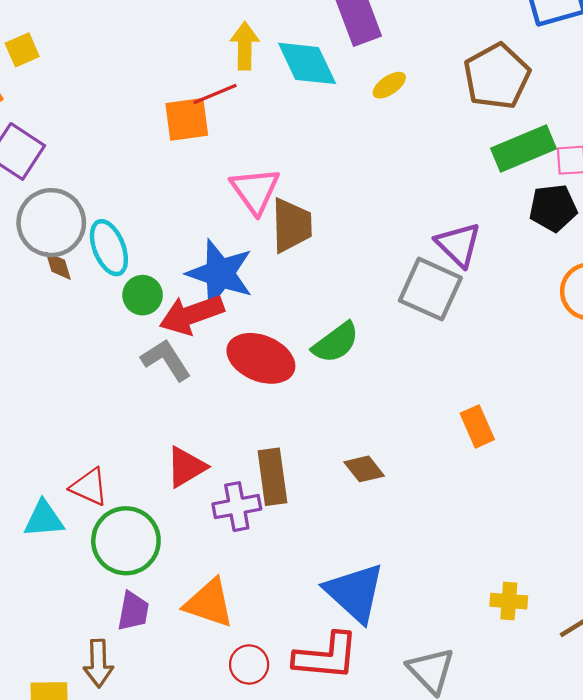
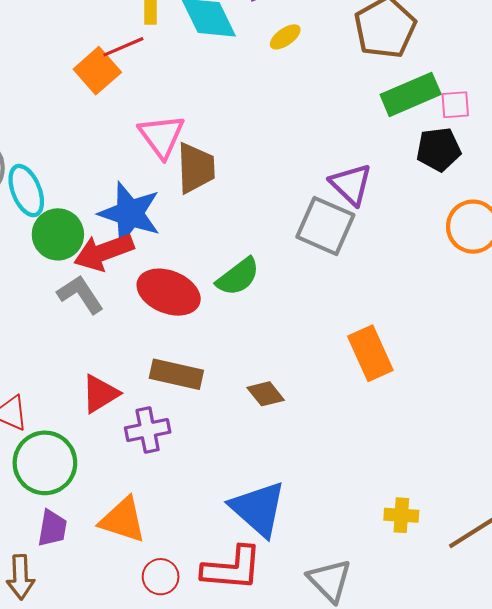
orange square: (187, 119) -> (97, 71), turned -33
green circle: (143, 295) -> (58, 234), size x1.4
orange rectangle: (477, 426) -> (370, 353), size x1.4
brown rectangle: (272, 477) -> (176, 374), moved, turned -69

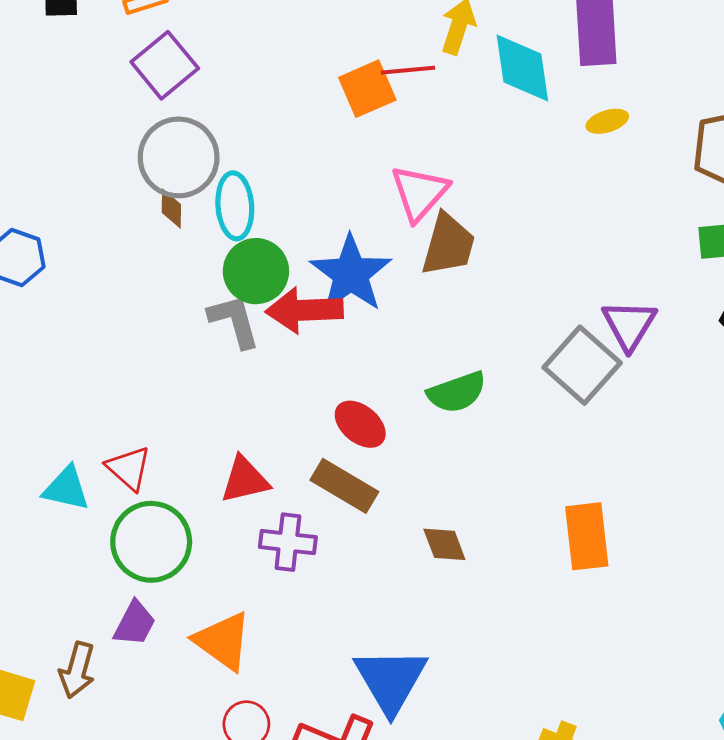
red ellipse: (169, 292) -> (360, 424), moved, size x0.7
gray L-shape: (80, 294) -> (234, 321), moved

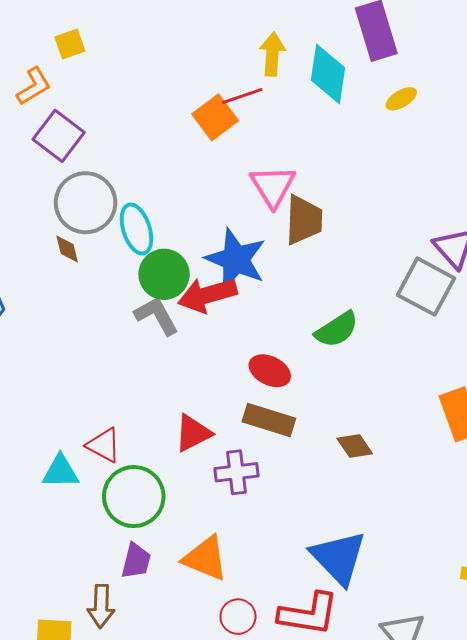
cyan diamond: (522, 68) -> (328, 74), turned 30
brown diamond: (171, 209) -> (67, 249), moved

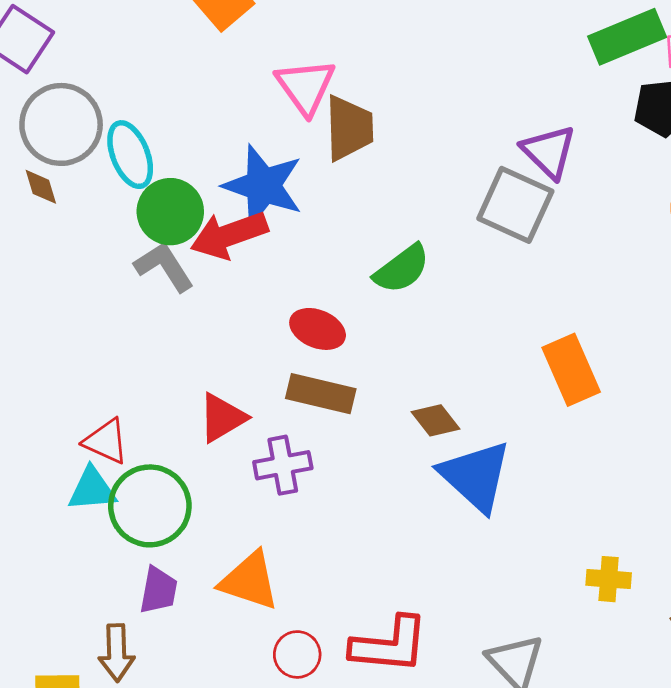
cyan triangle: (60, 472) -> (92, 489), moved
blue triangle: (339, 558) -> (475, 476), moved

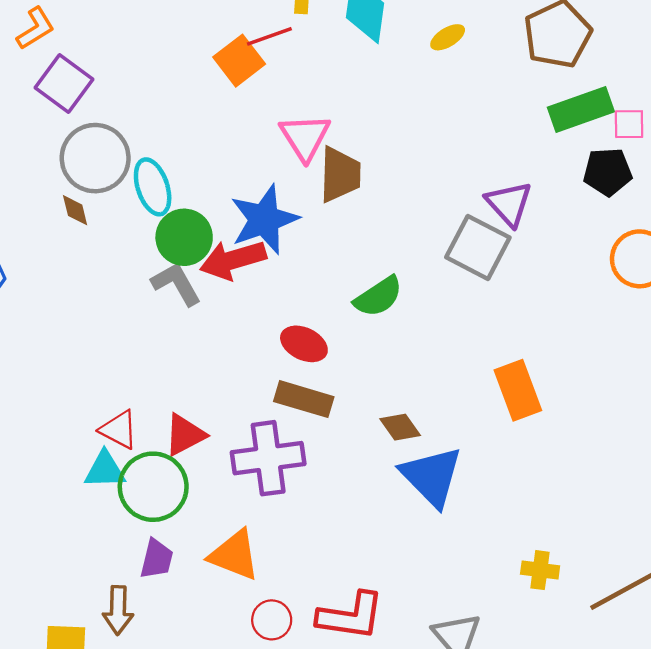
blue star: (263, 186) -> (264, 219), turned 30
red triangle: (222, 418) -> (185, 435), moved
purple cross: (283, 465) -> (268, 458), size x1.5

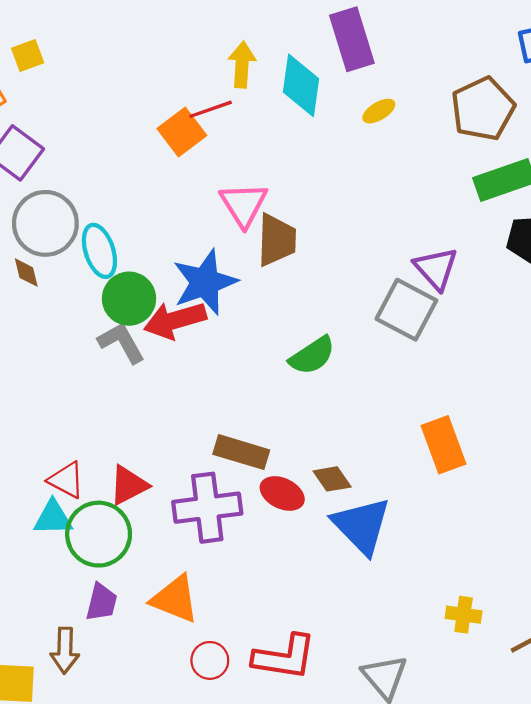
red ellipse: (304, 344) -> (282, 493), moved

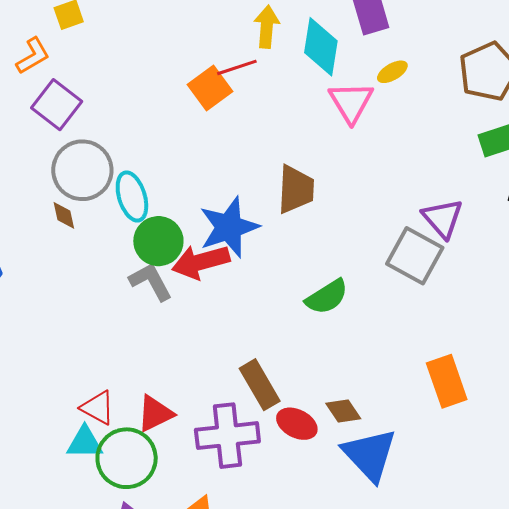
pink triangle: (244, 205) -> (351, 102), moved
brown rectangle: (241, 452) -> (260, 385), turned 42

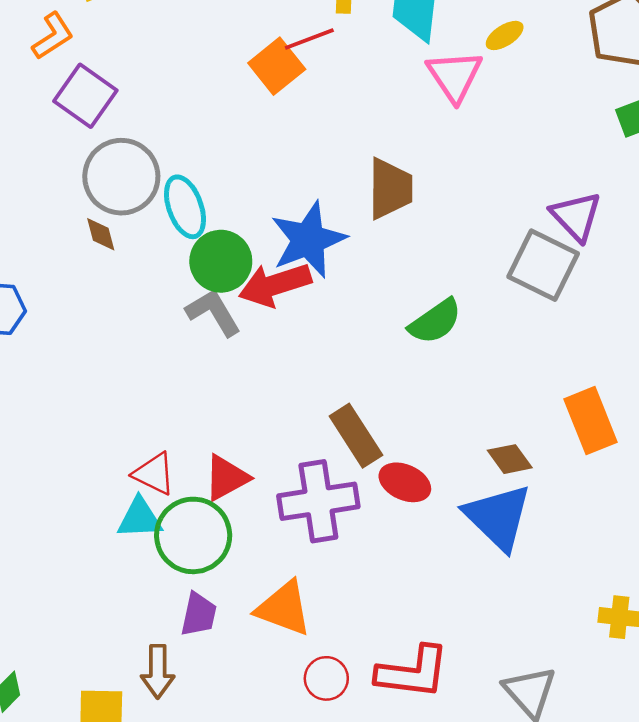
brown diamond: (343, 411) -> (510, 459), moved

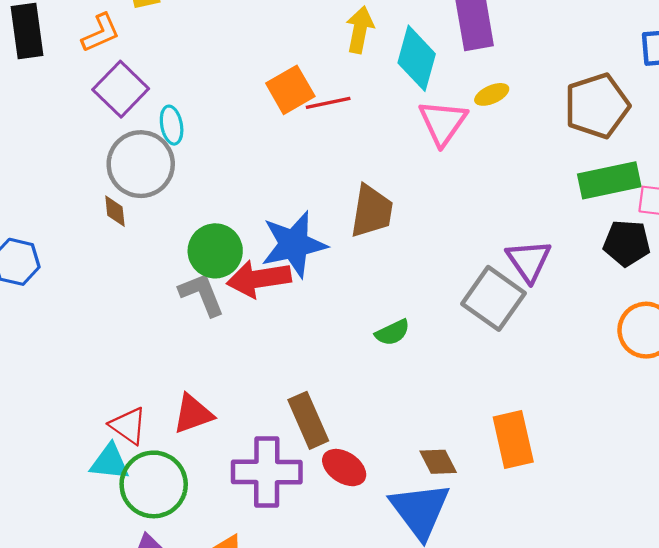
red line: (309, 39) -> (328, 103), moved
cyan ellipse: (185, 207) -> (172, 125), moved, size x0.7
green semicircle: (435, 321) -> (392, 332), size x0.7
red triangle: (226, 478) -> (193, 414), moved

